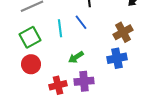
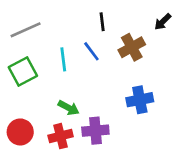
brown cross: (123, 32) -> (132, 47), moved
green arrow: (76, 57) -> (69, 108), moved, turned -119
red circle: (31, 64) -> (20, 132), moved

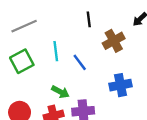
blue line: (91, 51) -> (80, 62), moved

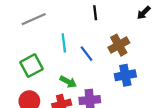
brown cross: (114, 41) -> (119, 45), moved
green square: (22, 61) -> (31, 66), moved

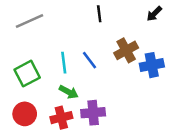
cyan line: (64, 43) -> (64, 63), moved
blue cross: (125, 75) -> (152, 65), moved

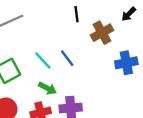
brown cross: (126, 50) -> (102, 33), moved
cyan line: (64, 63) -> (43, 60), turned -36

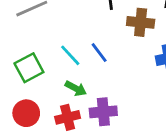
brown cross: (102, 33) -> (141, 22), turned 35

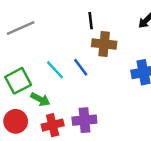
brown cross: (141, 22) -> (104, 44), moved
green arrow: (76, 88) -> (40, 99), moved

